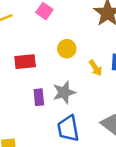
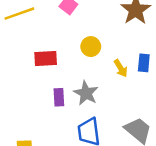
gray star: (64, 92) -> (86, 93), turned -30

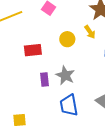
yellow arrow: (121, 68) -> (90, 32), moved

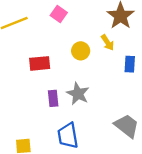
blue trapezoid: (69, 105) -> (68, 136), moved

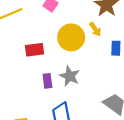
yellow circle: (81, 51) -> (71, 37), size x1.6

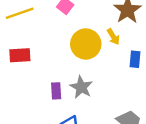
red rectangle: (34, 50) -> (20, 55), moved

